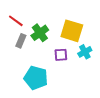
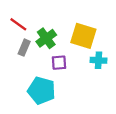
cyan cross: (85, 52) -> (98, 60), turned 32
purple square: (61, 55) -> (59, 63), moved

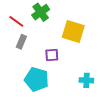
green cross: (46, 38) -> (41, 12), moved
cyan cross: (98, 60) -> (86, 80), moved

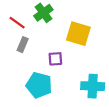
cyan cross: (86, 80) -> (93, 86), size x1.5

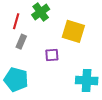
red line: (17, 23) -> (16, 21), turned 70
cyan pentagon: (39, 85) -> (16, 79), moved

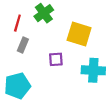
cyan pentagon: (16, 79) -> (17, 86), turned -30
cyan cross: (87, 80) -> (93, 70), moved

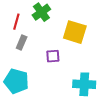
cyan cross: (93, 70) -> (84, 84), moved
cyan pentagon: (17, 86) -> (16, 81), turned 30

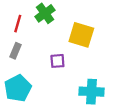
gray rectangle: (22, 42) -> (15, 51), moved
cyan pentagon: (16, 81) -> (18, 88), turned 30

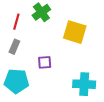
purple square: (57, 61) -> (45, 62), moved
cyan pentagon: (18, 88) -> (16, 81), turned 30

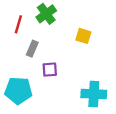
yellow square: (75, 32) -> (83, 36), size x0.6
gray rectangle: (14, 47) -> (32, 49), moved

